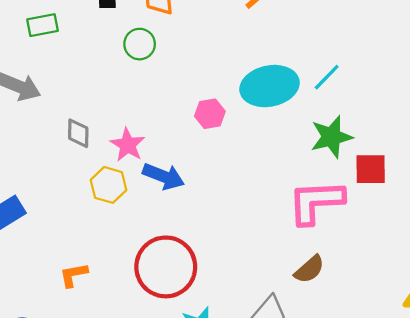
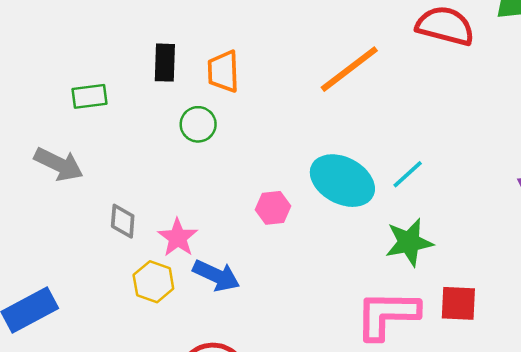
cyan ellipse: (270, 86) -> (342, 181), turned 36
red square: (371, 169) -> (458, 303), moved

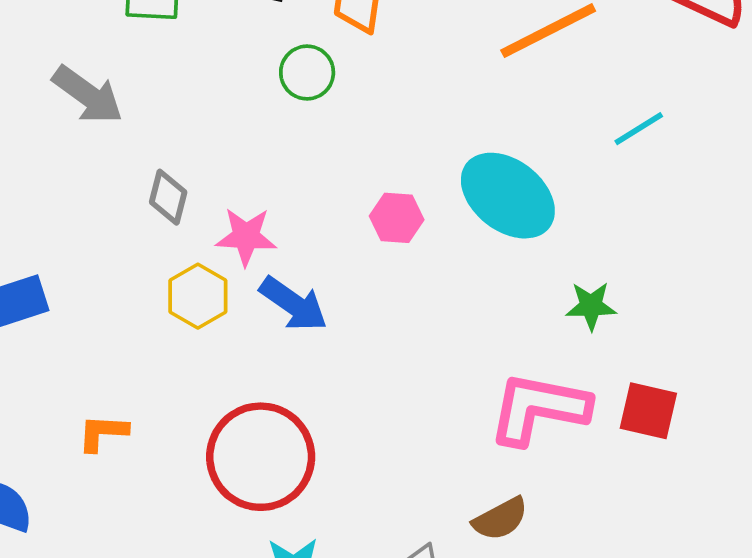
cyan line: (408, 174) -> (639, 129), moved
pink star: (178, 238) -> (246, 237), turned 30
green star: (409, 242) -> (591, 306), size x0.7

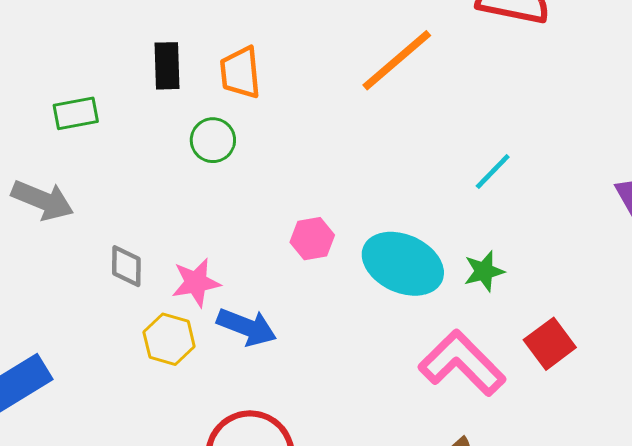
cyan line: (639, 129) -> (493, 171), moved
cyan ellipse: (508, 196) -> (403, 264), moved
pink L-shape: (539, 409) -> (462, 363), turned 48
red square: (648, 411) -> (550, 344), turned -36

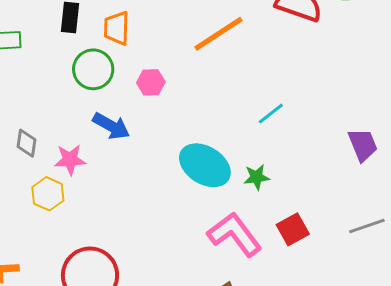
green circle: (213, 140) -> (93, 69), size x1.4
pink hexagon: (312, 239) -> (151, 82), moved
blue arrow: (247, 327) -> (111, 126), moved

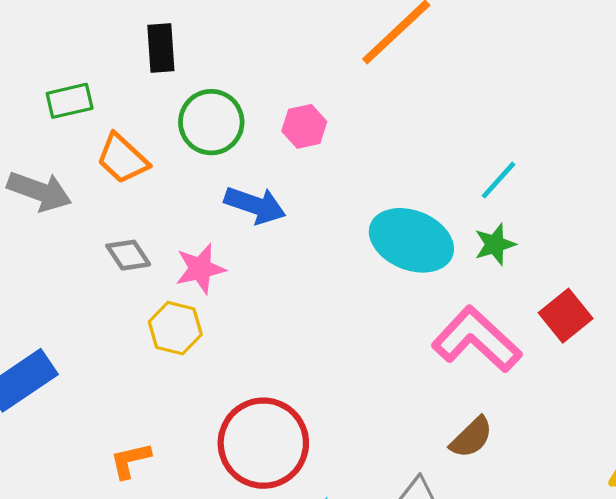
orange trapezoid: (117, 28) -> (122, 159), moved, turned -39
cyan line: (271, 114) -> (499, 180), moved
gray diamond: (27, 143) -> (128, 255), turned -32

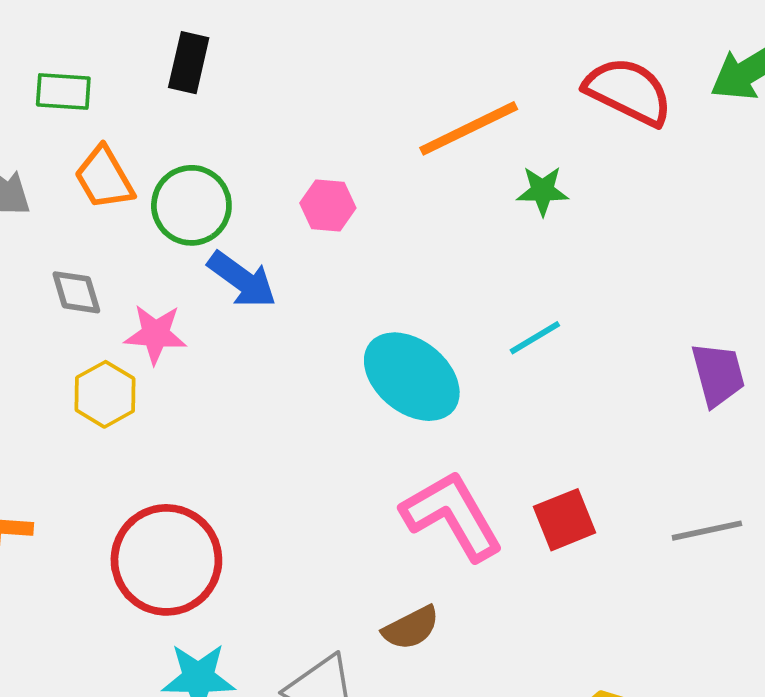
green circle: (211, 122) -> (191, 205), moved
green star: (495, 244) -> (543, 191), moved

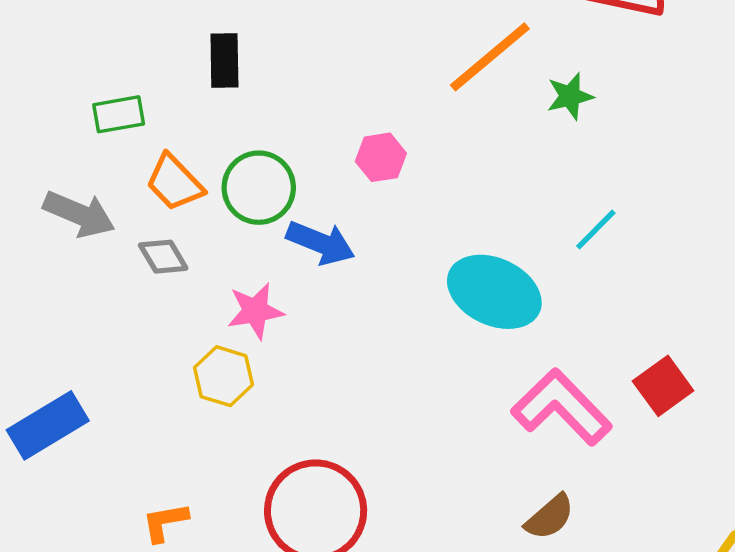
gray diamond: (76, 292) -> (163, 257), moved

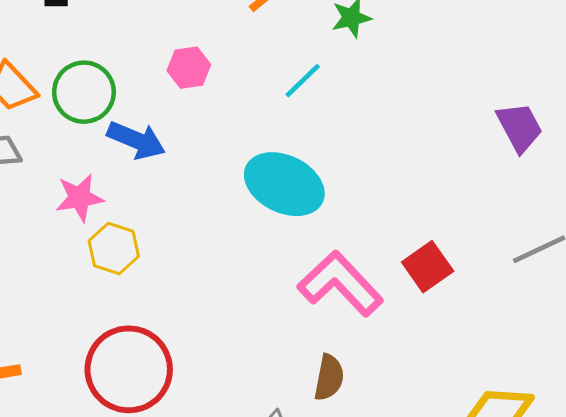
cyan line: (596, 229) -> (303, 81), moved
yellow hexagon: (224, 376) -> (114, 248), moved
brown semicircle: (550, 517) -> (329, 377), turned -39

